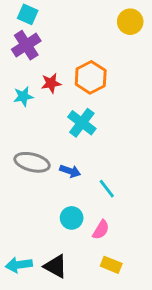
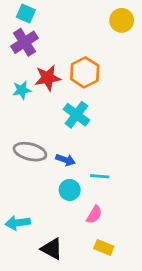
red star: (51, 83) -> (48, 78), size x1.4
cyan line: (107, 189) -> (100, 176), turned -48
cyan circle: (72, 218) -> (70, 190), moved
cyan arrow: (19, 265) -> (18, 223), moved

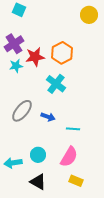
purple cross: (24, 42) -> (14, 44), moved
gray ellipse: (30, 152) -> (22, 111), turned -65
cyan circle: (70, 190) -> (38, 155), moved
pink semicircle: (94, 215) -> (69, 157), size x1.5

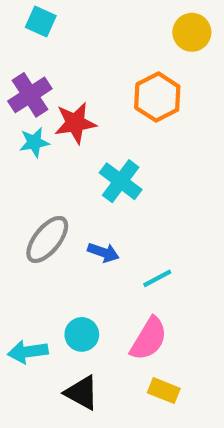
orange hexagon: (62, 53) -> (157, 97), moved
cyan line: (73, 129) -> (157, 278), turned -32

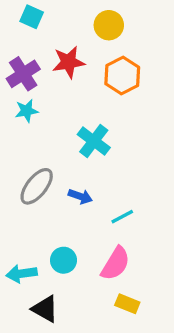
yellow circle: (192, 32) -> (109, 25), moved
red star: (75, 123) -> (69, 62), moved
black triangle: (82, 393) -> (45, 309), moved

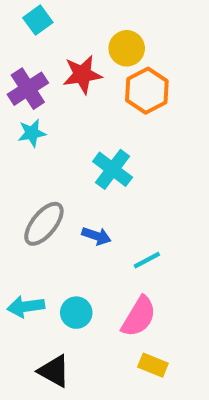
cyan square: (32, 17) -> (38, 20), turned 30
yellow circle: (109, 25) -> (127, 48), moved
cyan arrow: (22, 274) -> (26, 307), moved

